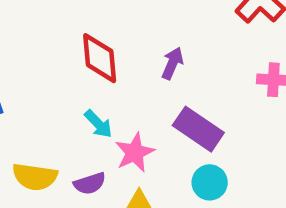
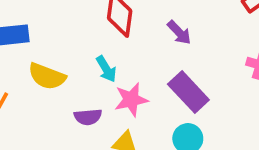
purple arrow: (172, 63) -> (179, 33), turned 100
yellow semicircle: (35, 177) -> (47, 76), moved

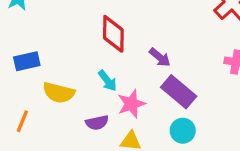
purple arrow: (179, 33) -> (160, 57), moved

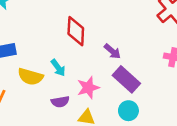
cyan arrow: (108, 81) -> (58, 68), moved

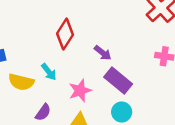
red diamond: (76, 31) -> (65, 34), turned 32
purple semicircle: (60, 102) -> (43, 112), moved, turned -42

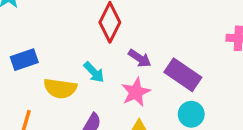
purple arrow: (103, 53) -> (140, 58), moved

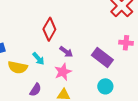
purple rectangle: (183, 75) -> (102, 58), moved
cyan circle: (191, 114) -> (105, 86), moved

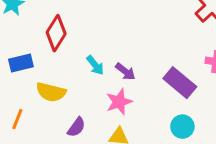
red diamond: (49, 29) -> (56, 33), moved
cyan arrow: (38, 59) -> (95, 65), moved

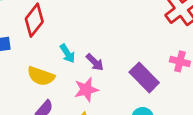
yellow semicircle: (51, 92) -> (41, 76), moved

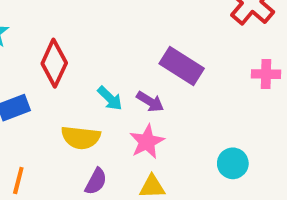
purple rectangle: (144, 77) -> (182, 66), moved

